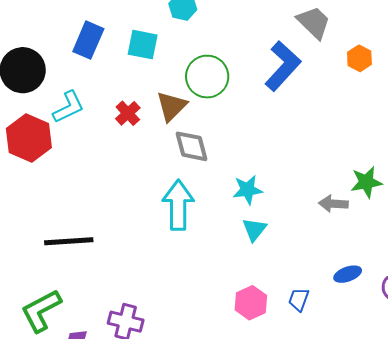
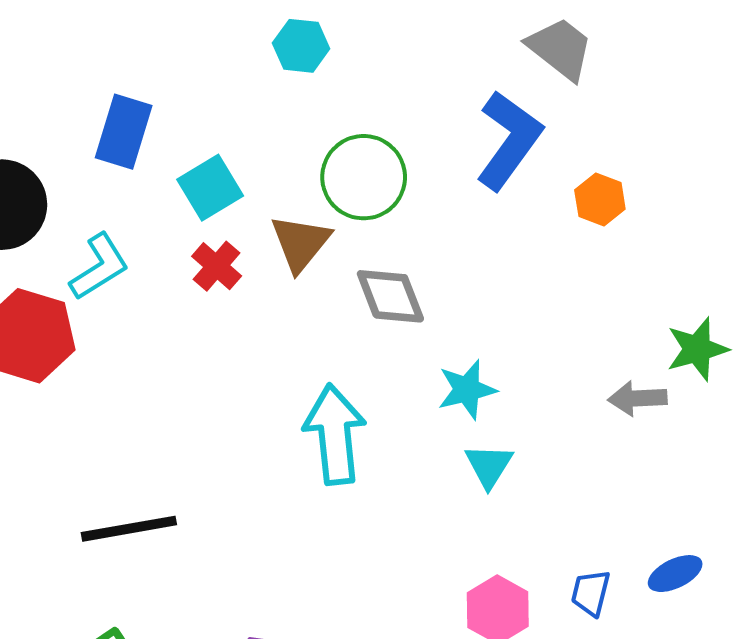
cyan square: (143, 45) -> (210, 188), moved, turned -36
orange hexagon: (359, 58) -> (600, 199), moved
gray diamond: (191, 146) -> (390, 296), moved
blue ellipse: (348, 274) -> (675, 574), moved

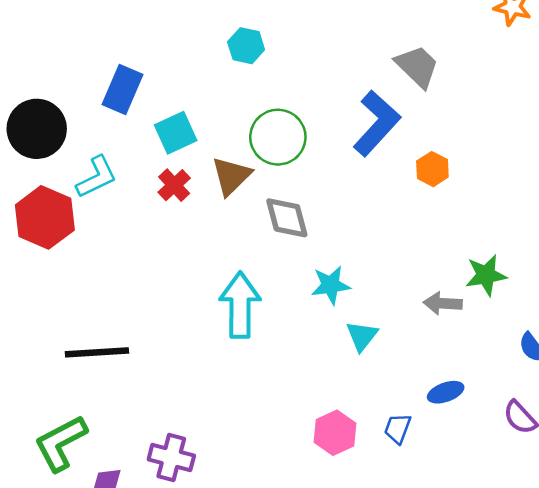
cyan triangle: (489, 466) -> (362, 336), moved
blue ellipse: (675, 574) -> (446, 392), moved

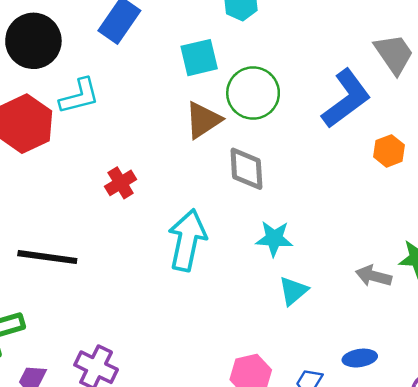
cyan square: (176, 133) -> (199, 58), moved
red cross: (174, 185) -> (121, 183), moved

